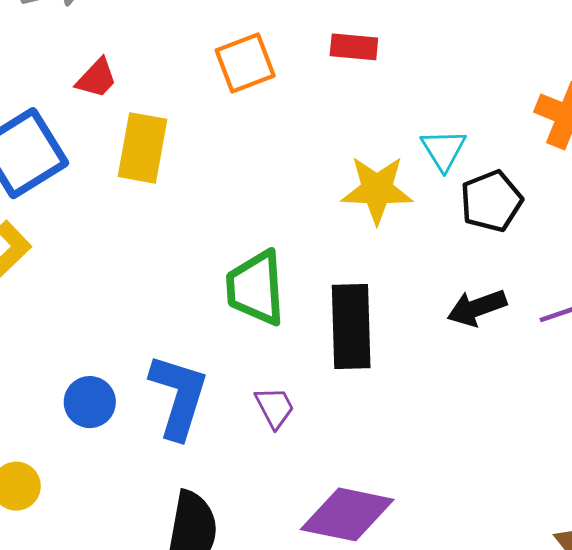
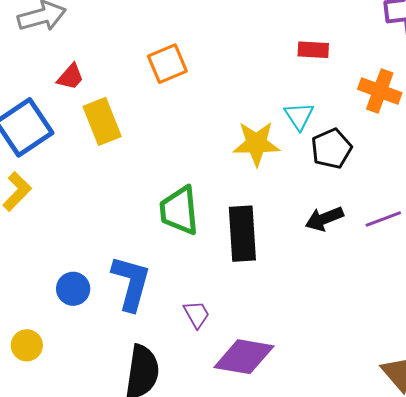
red rectangle: (354, 47) -> (313, 50), moved
yellow rectangle: (142, 148) -> (102, 121), turned -30
purple trapezoid: (275, 407) -> (196, 314), moved

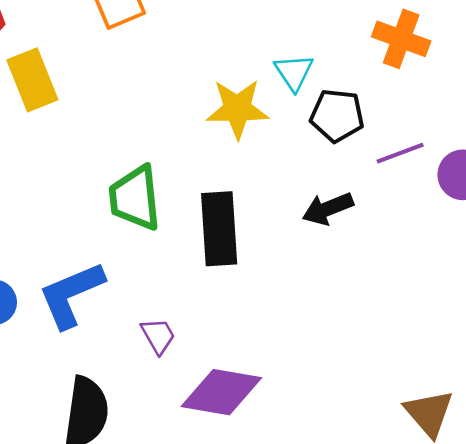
black pentagon: (331, 149) -> (337, 115), turned 30
purple line: (383, 219) -> (400, 153), moved
blue L-shape: (131, 283) -> (71, 295), turned -128

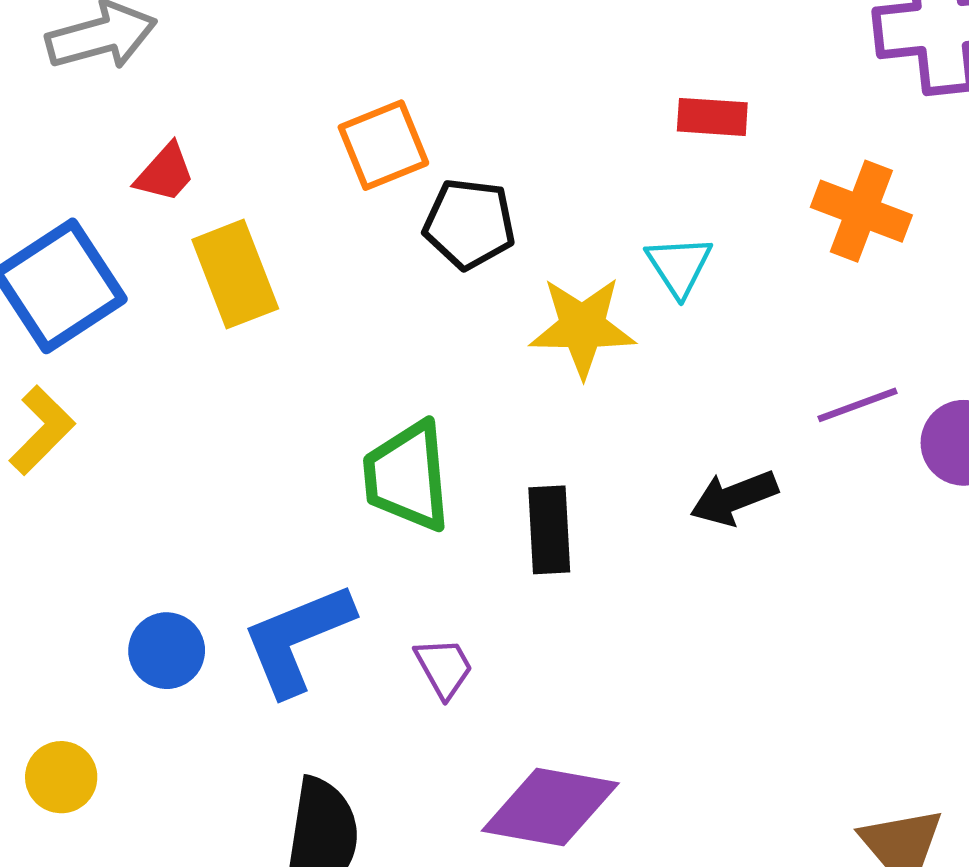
black pentagon: (337, 115) -> (469, 224), moved
black rectangle: (219, 229) -> (549, 530), size x0.7
purple trapezoid: (158, 336) -> (444, 668), moved

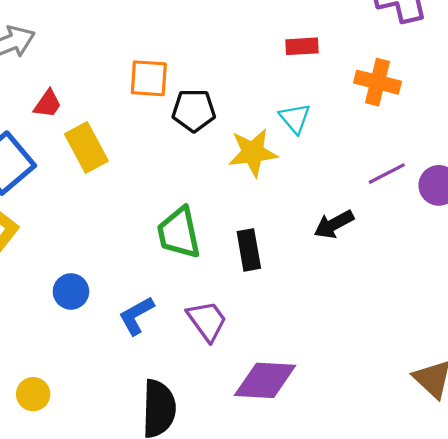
orange square: (383, 145) -> (149, 78), turned 33
blue L-shape: (297, 639) -> (136, 316), size x0.7
blue circle: (167, 651) -> (71, 291), moved
purple trapezoid: (444, 668) -> (207, 321), size x1.4

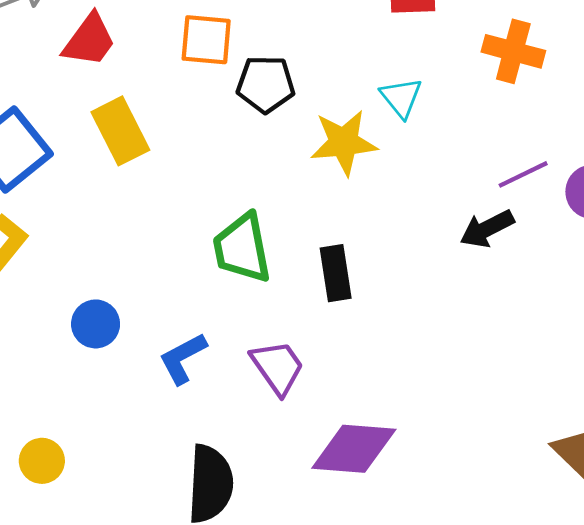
red trapezoid: (48, 104) -> (89, 40), moved, size x1.4
black arrow: (334, 224) -> (487, 229), moved

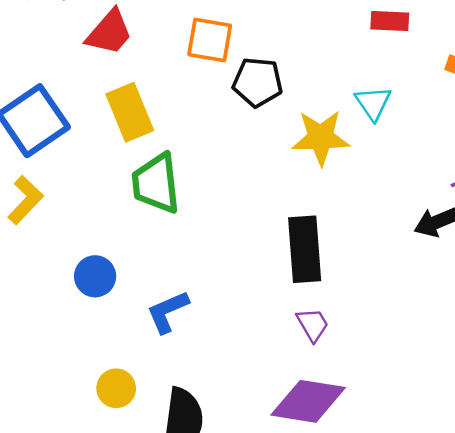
green trapezoid: (242, 248) -> (156, 183), moved
black rectangle: (336, 273) -> (305, 249), size x1.4
purple trapezoid: (278, 367) -> (313, 325), moved, size x0.7
yellow circle: (42, 461) -> (116, 388), moved

